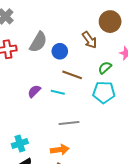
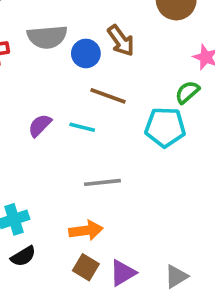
brown arrow: (90, 40) -> (121, 41), moved
gray semicircle: (38, 42) -> (47, 37), turned 55
green semicircle: (105, 68) -> (187, 92), moved

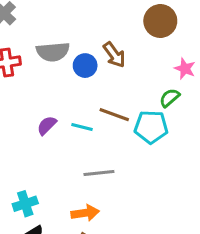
brown line: (108, 96) -> (114, 115), moved

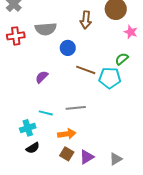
brown arrow: (114, 55) -> (86, 20), moved, turned 42
blue circle: (85, 66) -> (68, 48), moved
pink star: (185, 69) -> (131, 32), moved
cyan line: (82, 127) -> (46, 113), moved

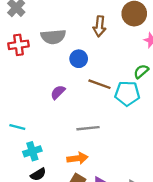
purple semicircle: (42, 77) -> (58, 92), moved
cyan line: (46, 113) -> (17, 127), moved

